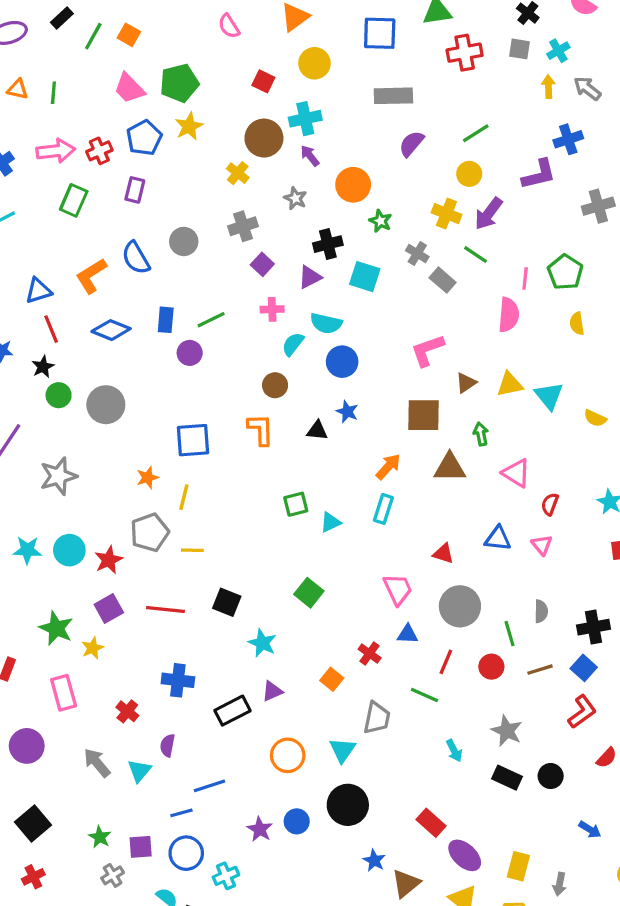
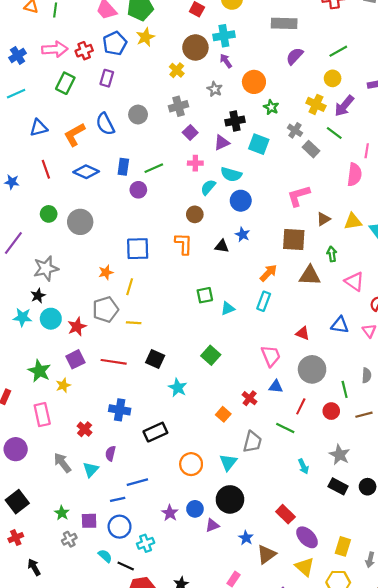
blue triangle: (38, 291) -> (39, 128), moved
black star: (43, 367) -> (38, 296), moved
purple triangle: (272, 691) -> (212, 525), moved

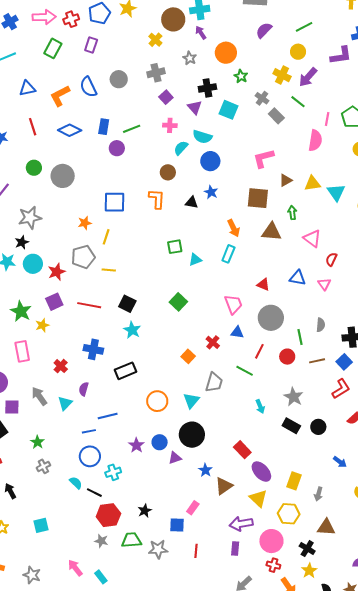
purple triangle: (222, 143) -> (195, 107), turned -49
orange arrow: (268, 273) -> (234, 228), turned 108
cyan star: (178, 388) -> (132, 330), moved
purple square: (89, 521) -> (12, 407), moved

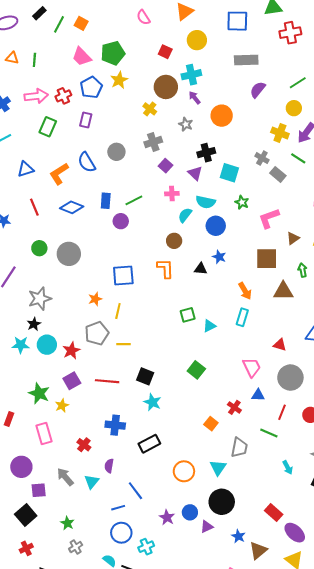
green star: (241, 76) -> (242, 202), moved
blue line: (108, 416) -> (135, 491), turned 72

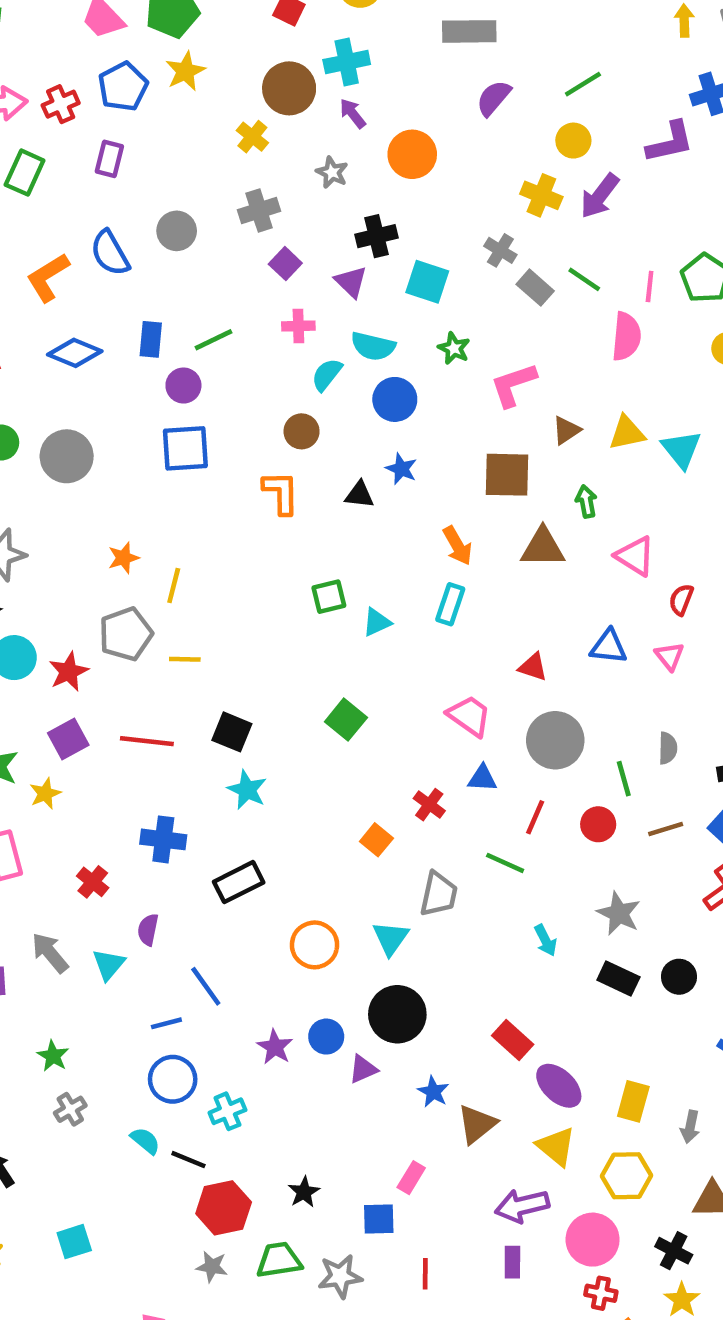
green line: (298, 158) -> (584, 279), moved
blue square: (123, 276) -> (185, 448), moved
pink trapezoid: (252, 367) -> (469, 716), turned -30

